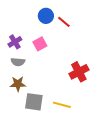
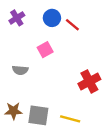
purple cross: (15, 42) -> (17, 18), moved
brown star: (18, 84) -> (13, 111), moved

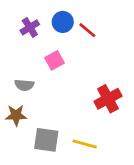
purple cross: (17, 18) -> (30, 27), moved
brown star: (13, 111) -> (16, 115), moved

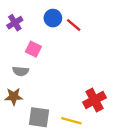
purple cross: (30, 27) -> (15, 23), moved
pink square: (54, 60) -> (33, 49), moved, turned -35
red cross: (108, 99) -> (94, 100), moved

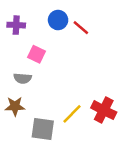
purple cross: (15, 23) -> (16, 25), turned 35
red cross: (94, 100) -> (104, 110), turned -35
yellow line: (71, 121) -> (72, 114), moved, turned -60

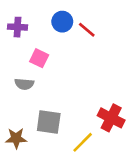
brown star: (15, 106) -> (16, 138), moved
yellow line: (72, 114) -> (83, 142), moved
gray square: (43, 129) -> (49, 122), moved

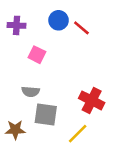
gray semicircle: (24, 84) -> (31, 92), moved
red cross: (111, 118) -> (92, 100), moved

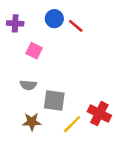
red cross: (92, 100) -> (99, 114), moved
gray square: (46, 115) -> (54, 100), moved
brown star: (15, 130) -> (32, 122), moved

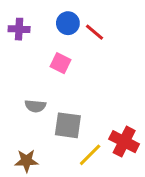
pink square: (34, 51) -> (60, 63), moved
brown star: (32, 122) -> (26, 161), moved

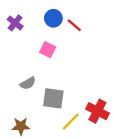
purple cross: (19, 29) -> (15, 23), turned 35
gray semicircle: (35, 106) -> (28, 83), turned -35

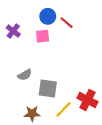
purple cross: (15, 23) -> (13, 31), moved
pink square: (48, 50) -> (43, 36), moved, turned -32
brown star: (21, 126) -> (32, 114), moved

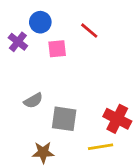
blue circle: (48, 16) -> (40, 22), moved
red cross: (87, 100) -> (117, 119), moved
yellow line: (63, 109) -> (101, 147), moved, turned 36

